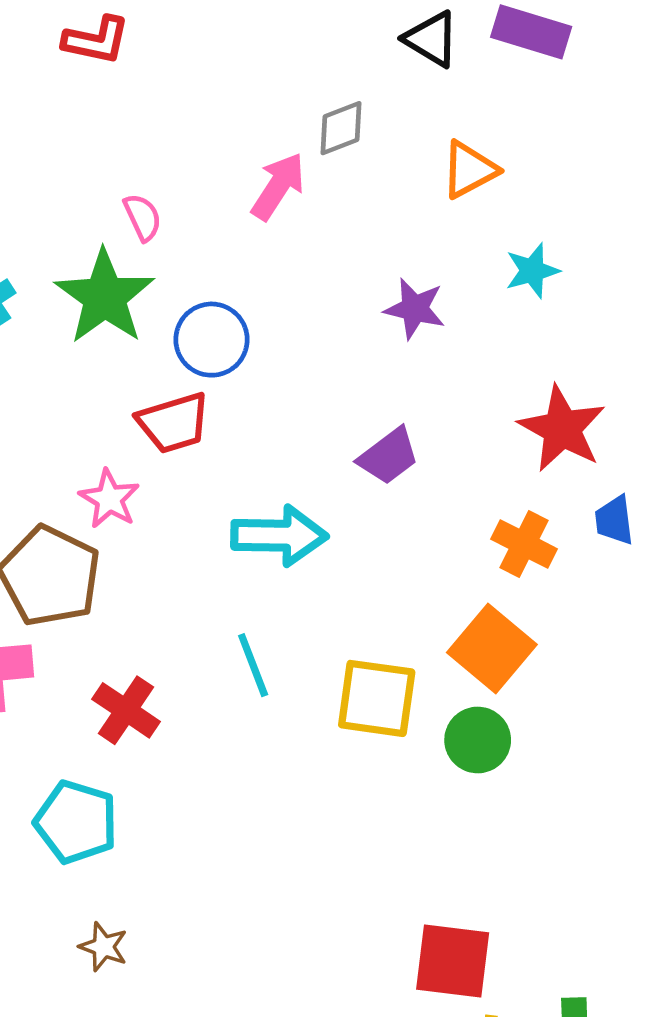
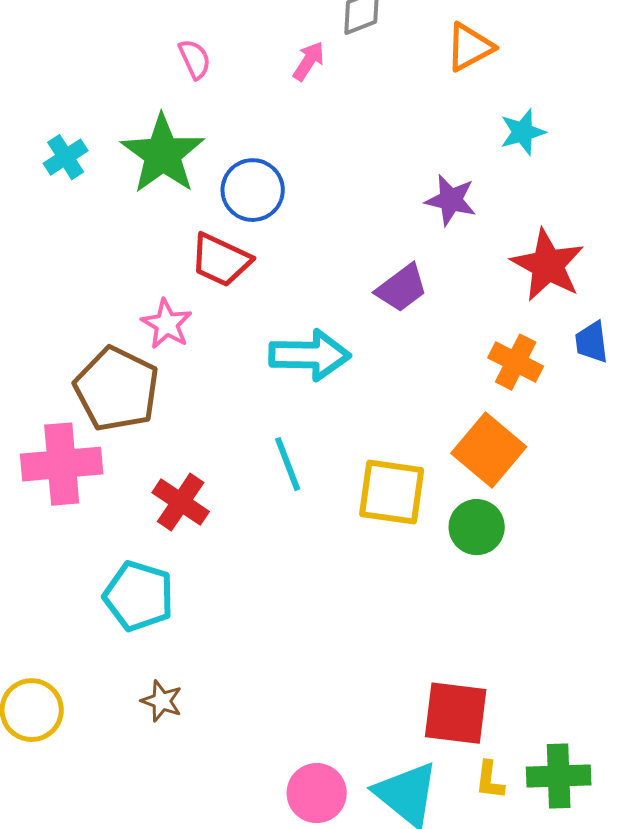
pink arrow: (278, 186) -> (309, 61), size x0.7
pink semicircle: (143, 217) -> (195, 59), moved
purple star: (415, 309) -> (451, 200), moved
red trapezoid: (173, 423) -> (221, 260), turned 42

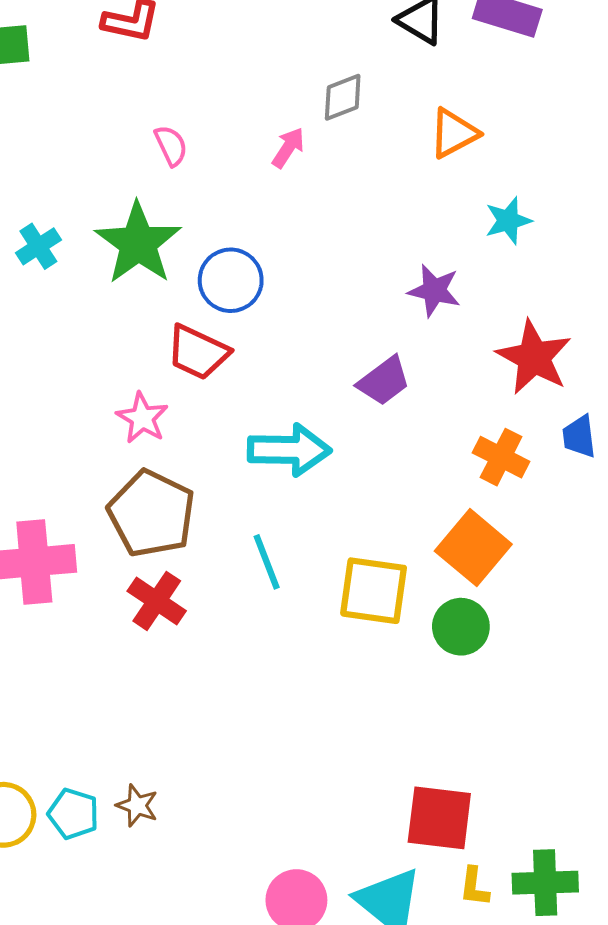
brown pentagon: (117, 389) -> (151, 514), moved
cyan pentagon: (139, 596) -> (73, 814), moved, size x0.7

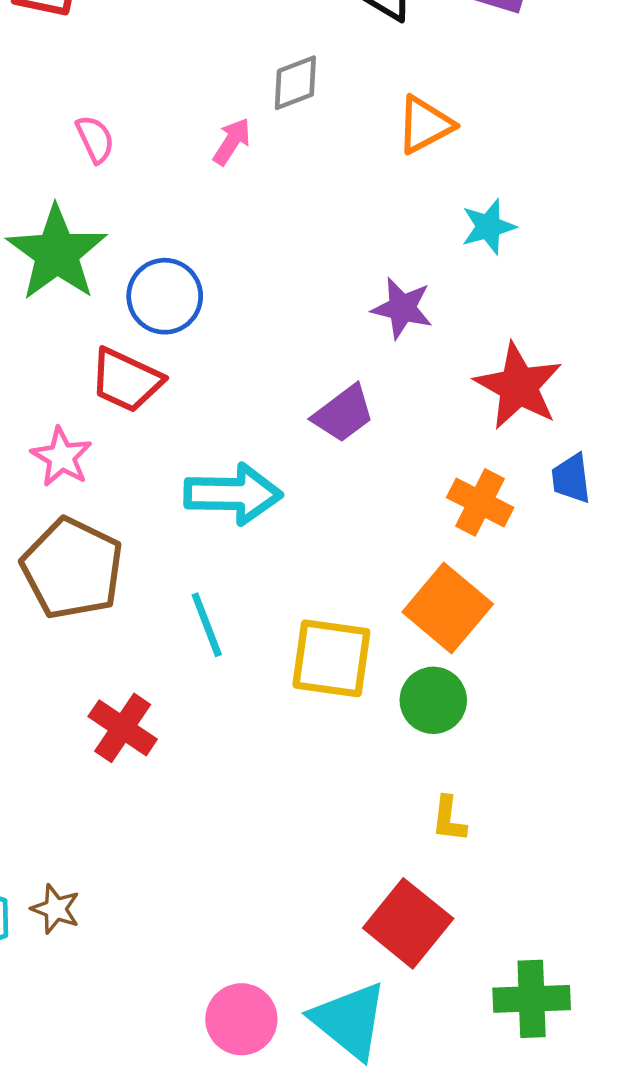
red cross: (157, 601) -> (123, 728), moved
red square: (439, 818) -> (408, 923), turned 32
yellow L-shape: (474, 887) -> (449, 819), moved

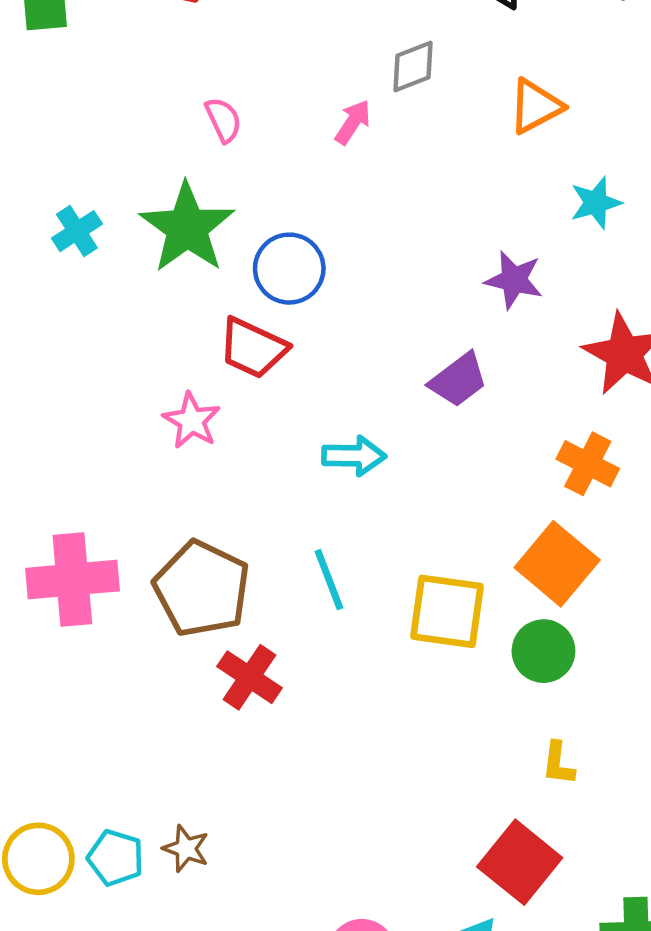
cyan arrow: (233, 494) -> (354, 456), size x0.7
brown pentagon: (72, 568) -> (202, 589), moved

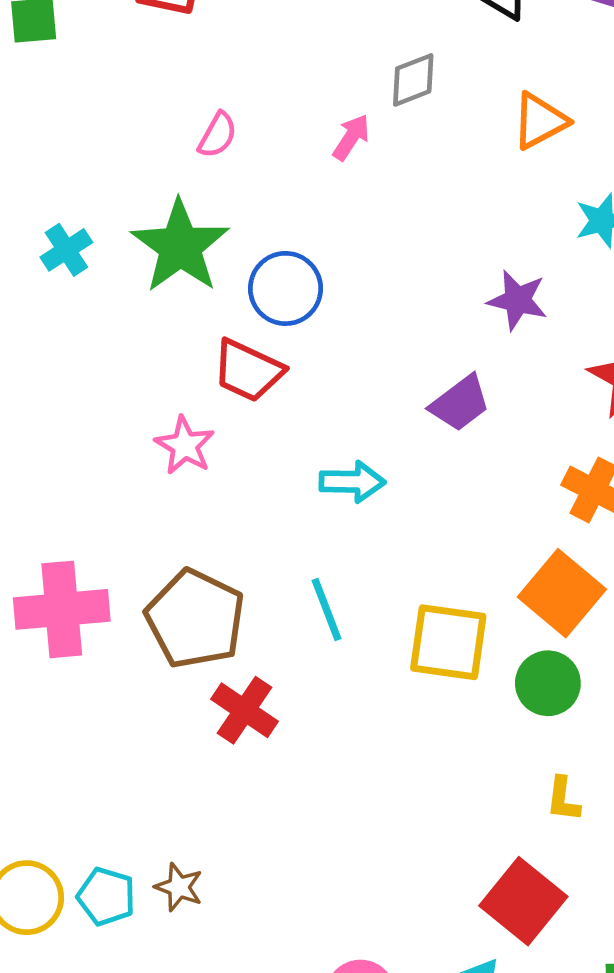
pink semicircle: (223, 120) -> (218, 135), turned 54

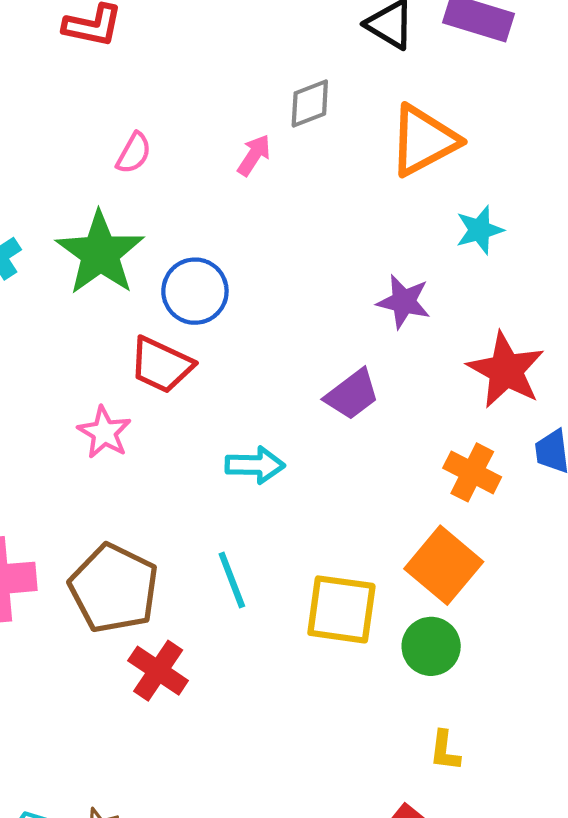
orange triangle: (540, 121) -> (424, 140), size x1.4

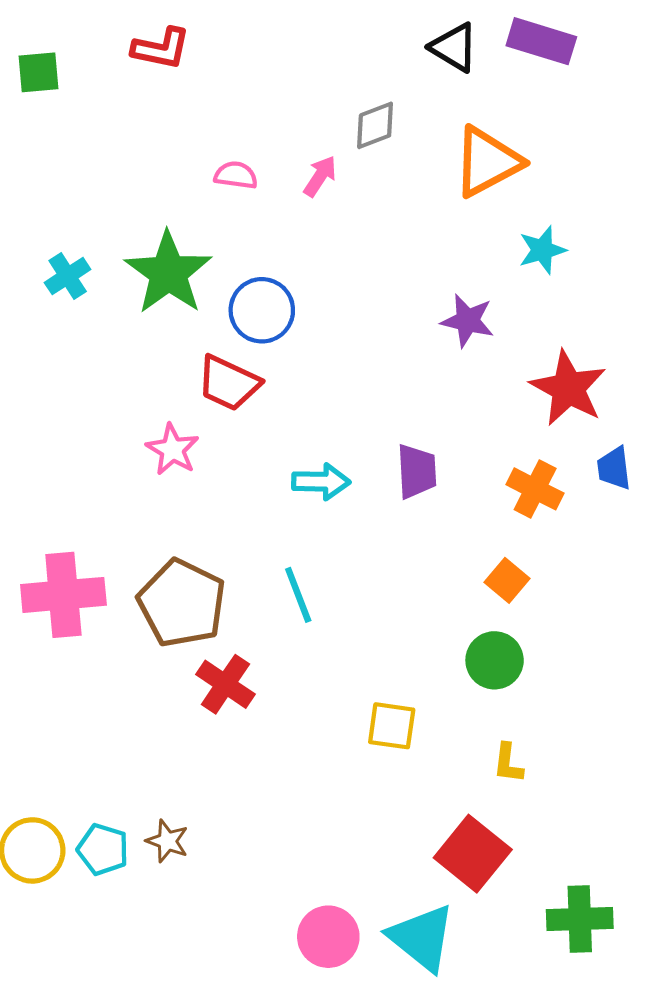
pink semicircle: (134, 153) -> (236, 175), moved, turned -111
purple trapezoid: (352, 394) -> (417, 471), moved, turned -56
orange square: (444, 565) -> (507, 580), size x0.6
yellow square: (341, 609) -> (392, 726), moved, size x0.7

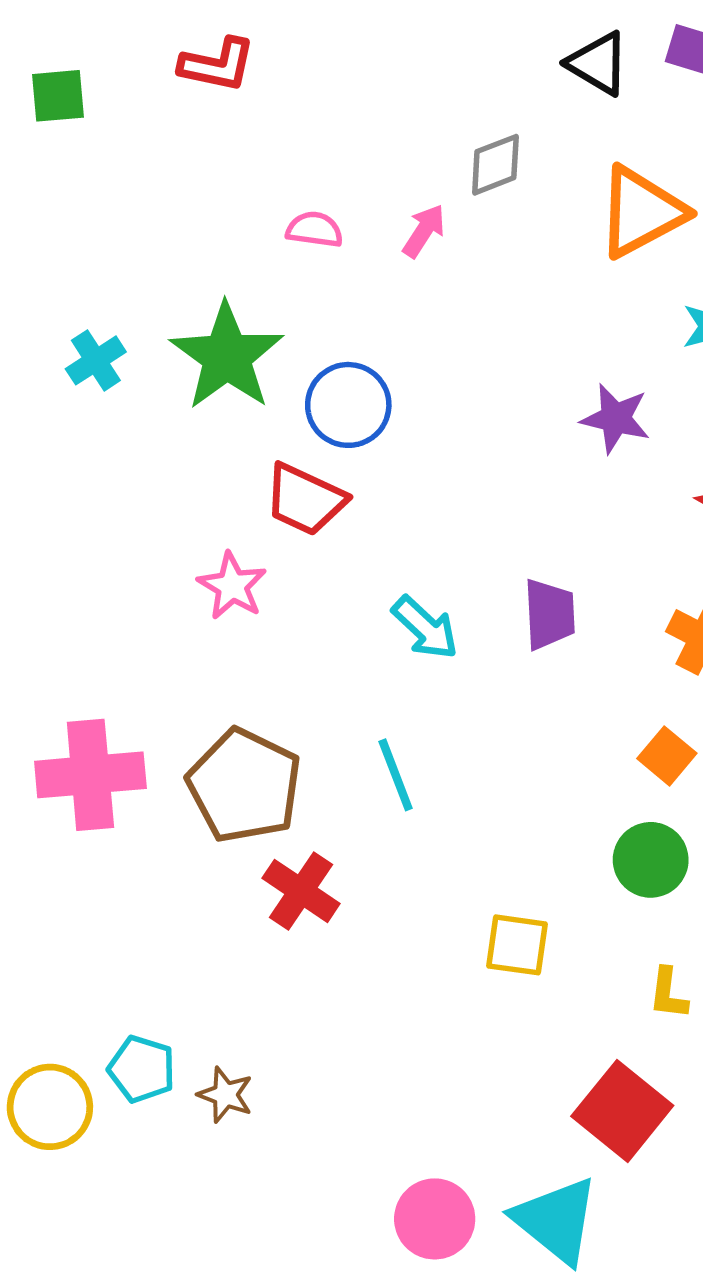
cyan arrow: (321, 482) -> (425, 628), turned 42
cyan pentagon: (103, 849) -> (142, 1069), moved

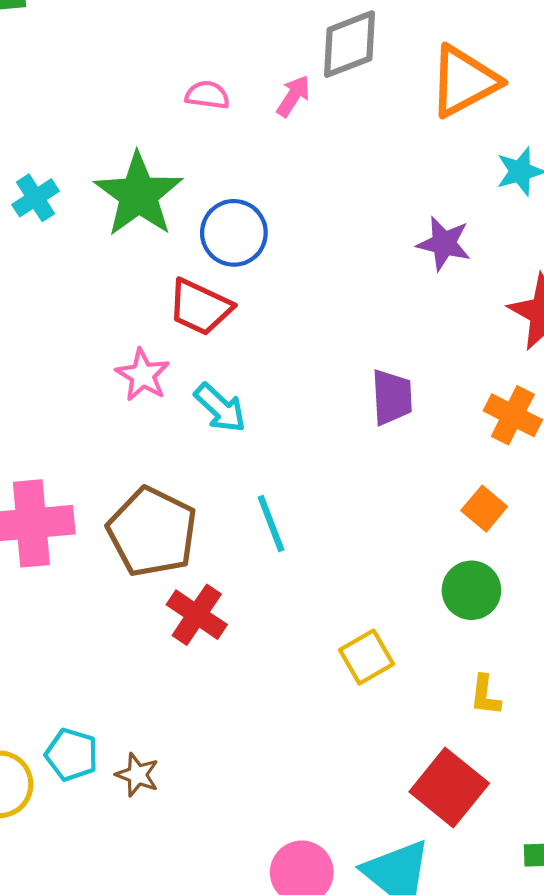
gray diamond: (495, 165) -> (349, 44), size x1.4
cyan arrow: (425, 628) -> (220, 408), moved
yellow square: (517, 945) -> (366, 657), turned -38

